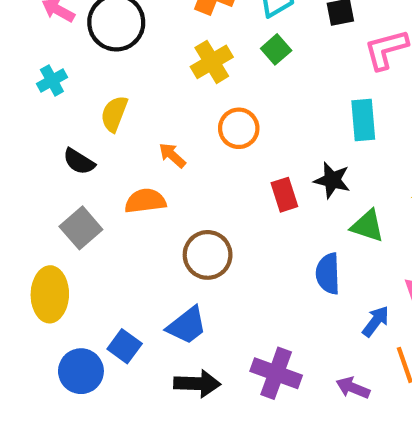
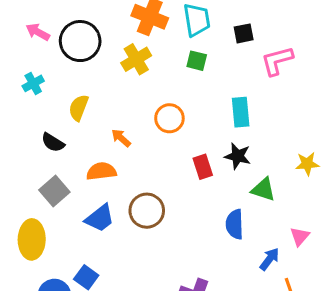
green square: (276, 49) -> (197, 61), turned -35
yellow cross: (212, 62) -> (136, 59), moved
cyan rectangle: (363, 120) -> (241, 112), moved
blue trapezoid: (187, 325) -> (100, 218), moved

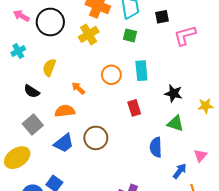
cyan rectangle: (241, 112) -> (141, 71), moved
black star: (238, 156) -> (173, 93), moved
yellow ellipse: (32, 239) -> (17, 158), turned 55

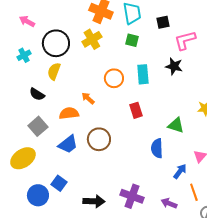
black circle: (50, 22) -> (56, 43), moved
orange arrow: (78, 88) -> (88, 98), moved
black star: (173, 93) -> (174, 66), moved

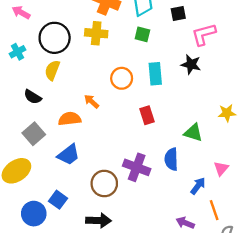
yellow cross: (92, 39) -> (96, 33), turned 36
brown circle: (99, 139) -> (104, 184), moved
purple cross: (132, 196) -> (137, 167), moved

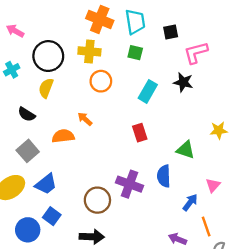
cyan rectangle: (155, 74) -> (148, 91), turned 35
orange circle: (122, 78) -> (101, 81), moved
blue trapezoid: (68, 155) -> (46, 184), moved

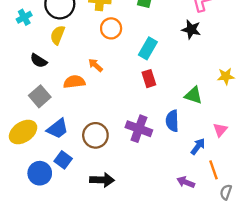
cyan rectangle: (148, 91) -> (148, 48), moved
brown circle: (97, 200) -> (95, 135), moved

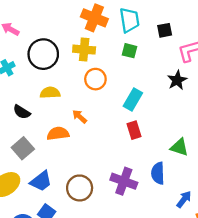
black star: (191, 30) -> (177, 80), turned 30
yellow semicircle: (58, 35) -> (50, 93), moved, turned 66

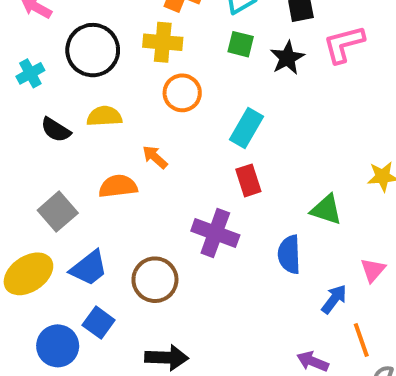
black star: (177, 80) -> (287, 58), moved
black semicircle: (22, 112) -> (56, 130), moved
purple cross: (124, 181) -> (215, 233), moved

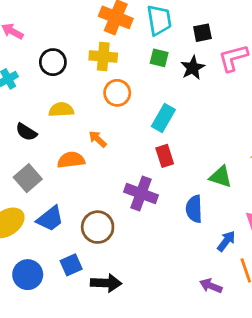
black circle: (93, 50) -> (53, 62), size x0.7
black semicircle: (56, 130) -> (26, 132), moved
blue square: (99, 323) -> (71, 265), moved, turned 30

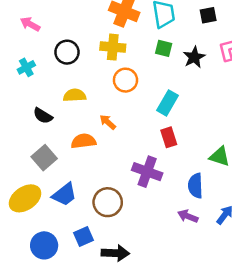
black square: (202, 33) -> (208, 15), moved
purple arrow: (211, 286) -> (188, 216), moved

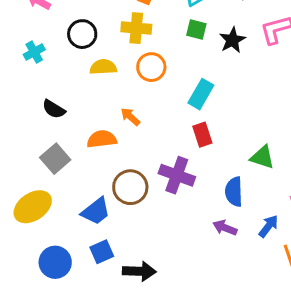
yellow semicircle: (75, 95) -> (103, 67), moved
blue trapezoid: (64, 195) -> (96, 211), moved
brown circle: (108, 202) -> (130, 187), moved

